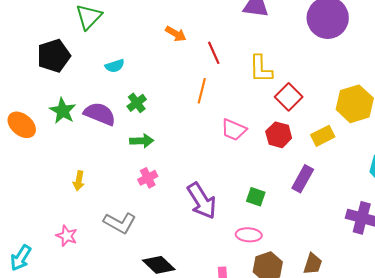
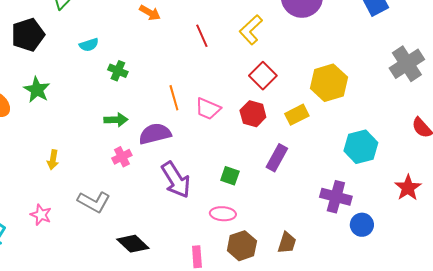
red line: (214, 53) -> (202, 36), moved
yellow L-shape: (261, 69) -> (251, 30), moved, turned 48
orange line: (202, 91) -> (174, 98), moved, turned -30
green cross: (137, 103) -> (118, 71), moved, turned -30
purple semicircle: (100, 114) -> (155, 134), moved, turned -36

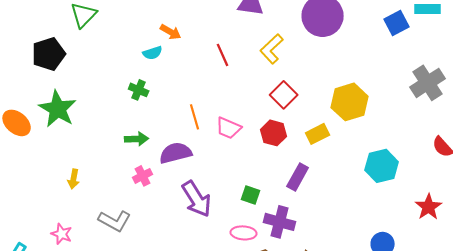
cyan semicircle: (89, 45) -> (153, 53), moved
green star: (37, 90) -> (58, 109), size x1.4
purple cross: (336, 197) -> (280, 222), moved

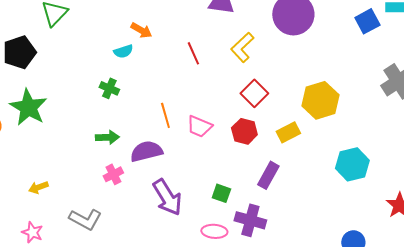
yellow arrow: (74, 179) -> (38, 187), moved, turned 60

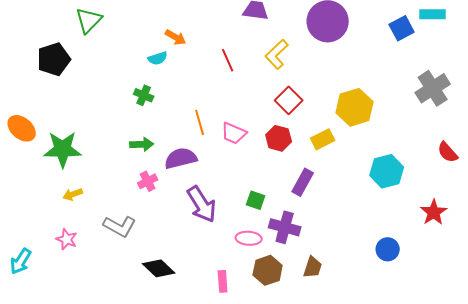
green star: (28, 107) -> (63, 149), moved, turned -30

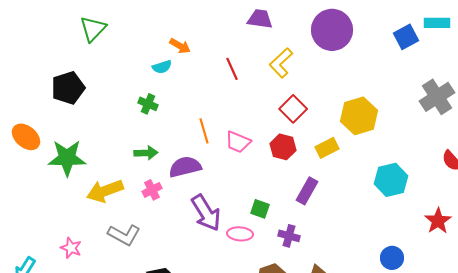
black pentagon: (54, 59) -> (68, 88), moved
yellow arrow: (73, 194) -> (105, 191), moved, size x1.8
purple cross: (285, 227) -> (289, 236), size x0.7
pink ellipse: (249, 238) -> (240, 234), moved

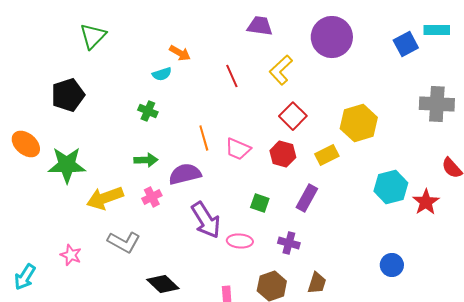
gray cross: (437, 97) -> (437, 104), turned 36
green square: (260, 209) -> (260, 203), moved
red star: (438, 221) -> (426, 202), moved

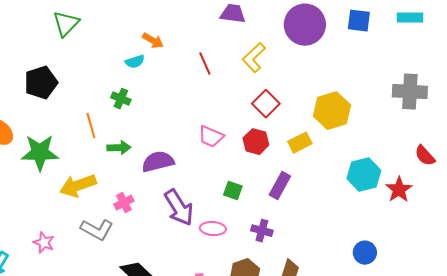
blue square: (406, 44) -> (359, 21), moved, turned 35
orange line: (204, 138) -> (91, 126), moved
pink cross: (152, 197) -> (124, 203), moved

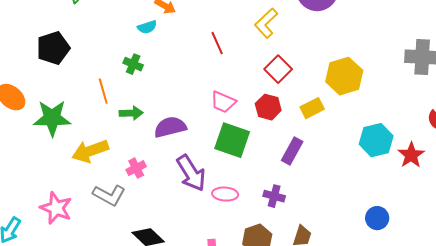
red line: (205, 64) -> (217, 43), moved
green square: (233, 191) -> (232, 140), moved, size x1.8
pink star: (44, 243) -> (56, 208), size x1.5

